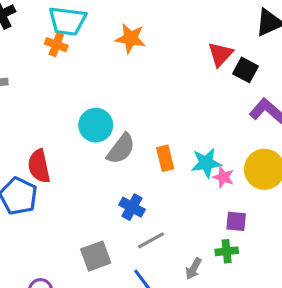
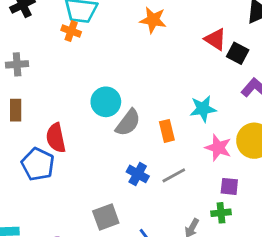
orange star: (130, 38) -> (153, 20), moved
red triangle: (220, 54) -> (215, 39), turned -40
cyan star: (206, 163) -> (203, 109), moved
pink star: (223, 177) -> (218, 148), size x1.4
gray line: (151, 240) -> (174, 175), moved

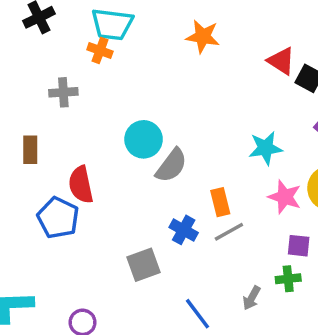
gray cross: (17, 64) -> (63, 92), moved
orange rectangle: (167, 131) -> (220, 202), moved
gray square: (106, 217) -> (144, 265), moved

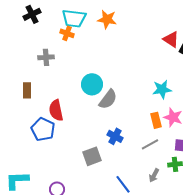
orange star: (203, 37) -> (107, 19), moved
orange rectangle: (220, 202) -> (156, 120), moved
gray line: (229, 232) -> (150, 144), moved

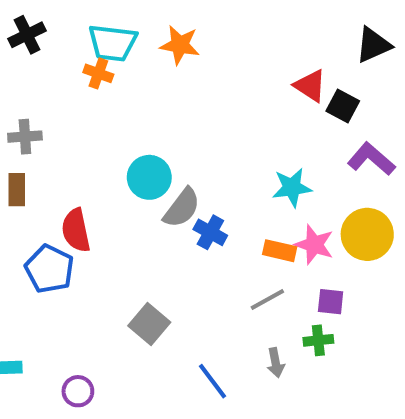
gray cross: (46, 57) -> (25, 137), moved
orange rectangle: (156, 120) -> (280, 251), turned -63
blue cross: (115, 136) -> (210, 232), moved
gray square: (92, 156) -> (149, 324), turned -30
gray arrow: (154, 175) -> (276, 363), turned -40

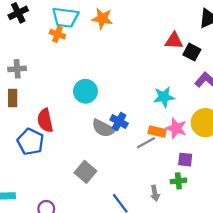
red triangle: (310, 86) -> (174, 41), turned -30
gray semicircle: (182, 208) -> (103, 128), moved, turned 80
gray line: (267, 300) -> (146, 143), moved

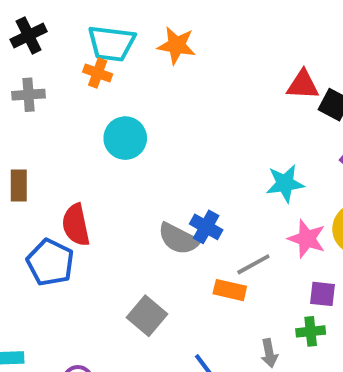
gray cross: (17, 69) -> (29, 95), moved
cyan circle: (85, 91) -> (125, 138), moved
orange rectangle: (157, 132) -> (230, 290), moved

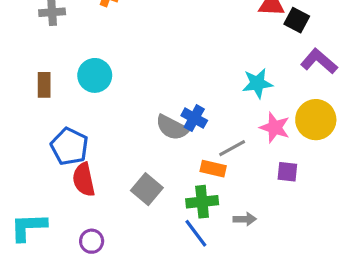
cyan circle: (125, 138) -> (95, 75), moved
red semicircle: (76, 225) -> (84, 180), moved
green cross: (311, 331) -> (202, 202), moved, size x1.4
gray arrow: (269, 353) -> (245, 219), turned -80

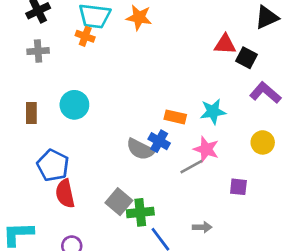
yellow circle: (316, 120) -> (263, 142), size x0.7
pink star: (275, 128) -> (206, 149), moved
orange rectangle: (213, 169) -> (175, 117), moved
green cross: (202, 202) -> (140, 212), moved

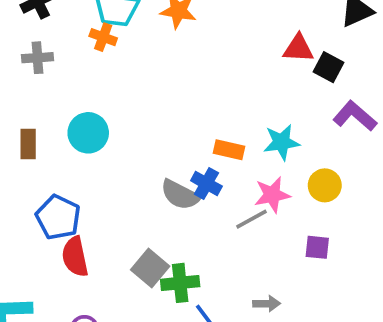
yellow circle: (263, 142) -> (325, 185), moved
pink star: (206, 149) -> (272, 195), turned -30

